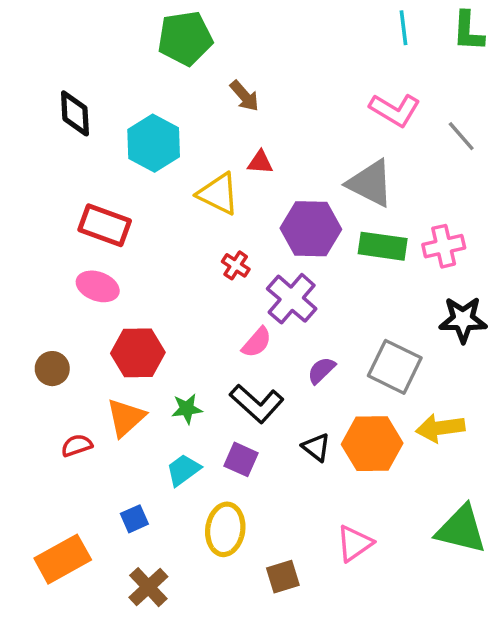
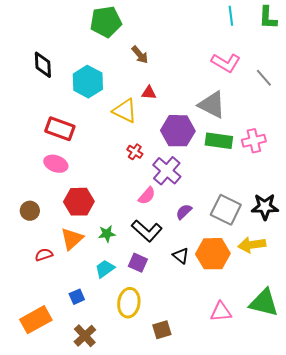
black star: (463, 320) -> (265, 207), moved
pink triangle: (355, 543) -> (221, 312), moved, turned 30

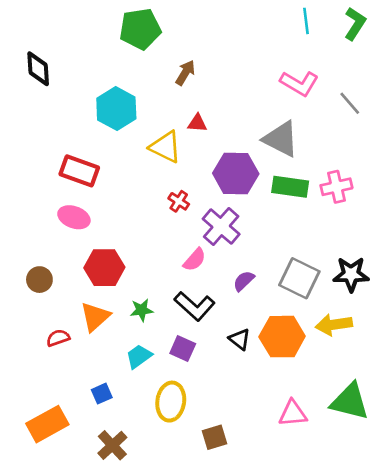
green L-shape: (268, 18) -> (355, 24), turned -150
brown arrow: (140, 55) -> (185, 73), turned -108
black diamond: (43, 65) -> (38, 69), moved

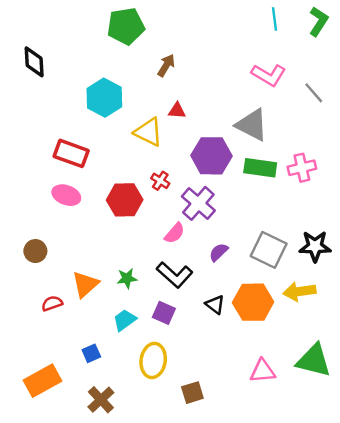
red hexagon: (104, 268) -> (125, 200), moved

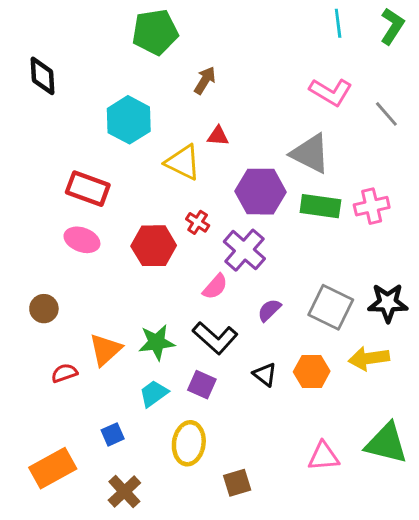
green star: (127, 278) -> (157, 342), size x1.4
orange hexagon: (253, 302) -> (312, 372), size x0.7

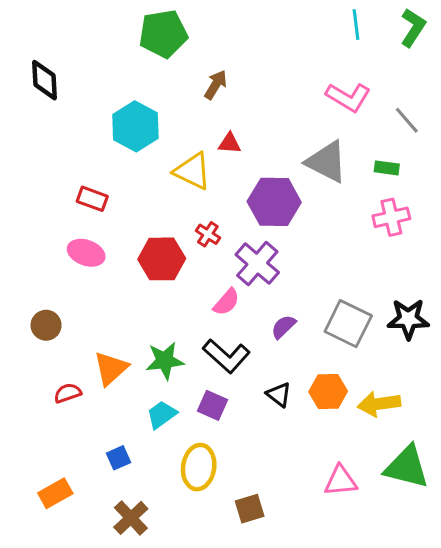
red rectangle: (88, 189) -> (92, 199), size x0.7
green rectangle: (320, 206) -> (387, 168), moved, size x0.6
yellow arrow: (369, 358) -> (379, 404), moved
orange rectangle: (53, 468) -> (55, 493), size x0.7

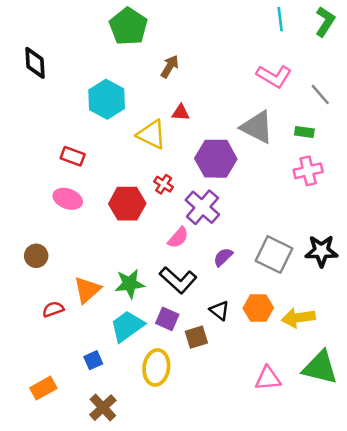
green pentagon: (163, 34) -> (128, 26), turned -30
cyan trapezoid: (162, 415) -> (127, 326), size x1.4
brown square: (250, 509) -> (196, 337), moved

